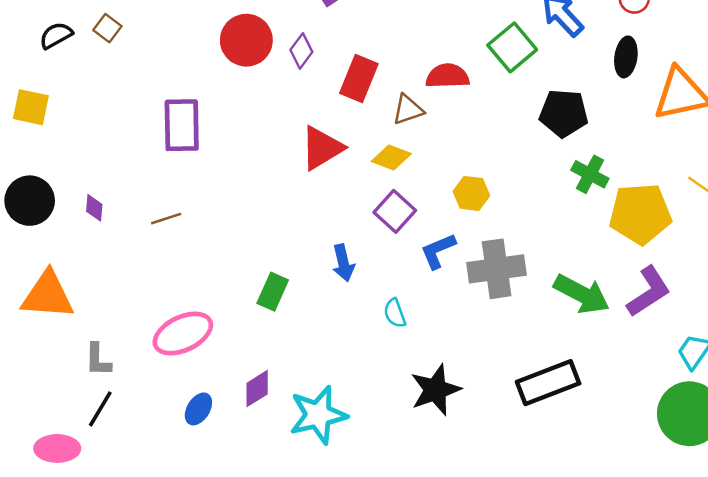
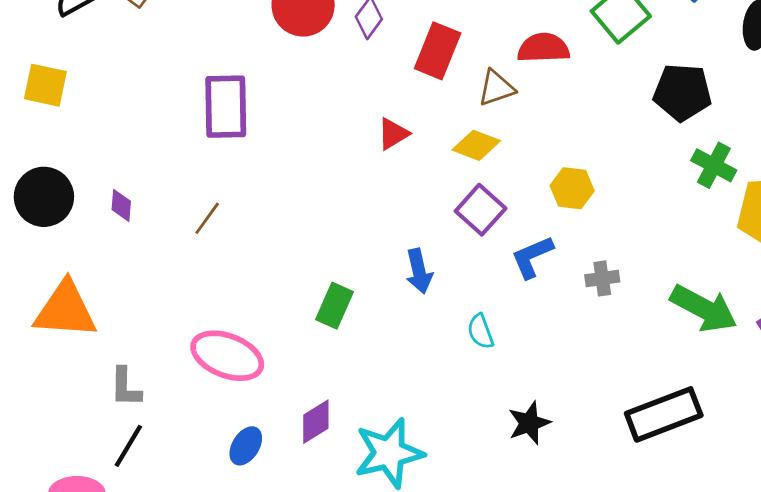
red triangle: (322, 148) -> (393, 134), size x0.6
brown line: (166, 219) -> (207, 218), turned -36
gray cross: (497, 269) -> (602, 278), size x0.5
pink ellipse: (183, 334) -> (227, 356), turned 46
black star: (436, 390) -> (529, 423), size x0.7

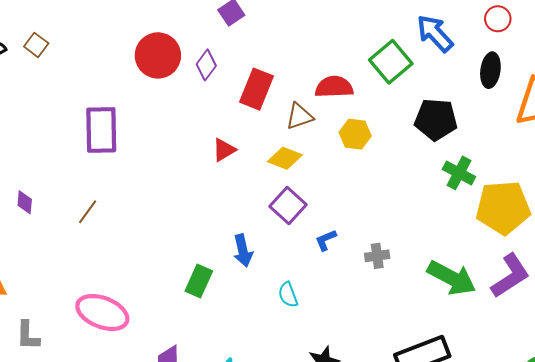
yellow hexagon: (572, 188) -> (355, 134), moved
blue L-shape: (532, 257) -> (326, 240), size x0.7
green rectangle: (335, 306) -> (199, 281), moved

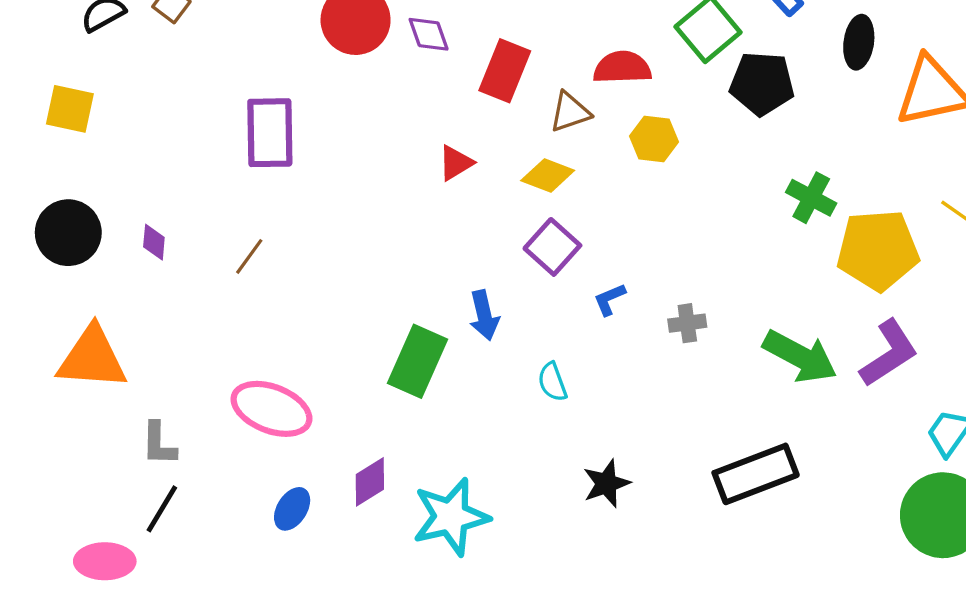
purple diamond: (206, 65) -> (429, 34), turned -56
black pentagon: (436, 119) -> (762, 83), moved
green rectangle: (199, 281) -> (417, 361), size x1.4

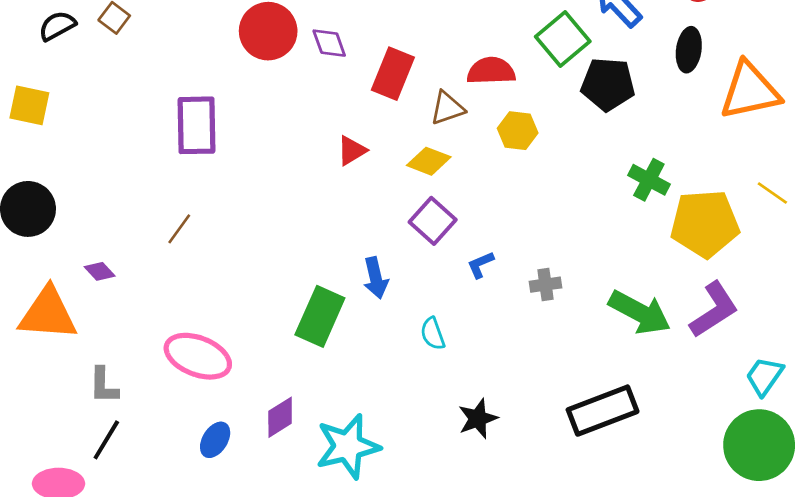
purple diamond: (154, 242) -> (100, 271), moved, turned -48

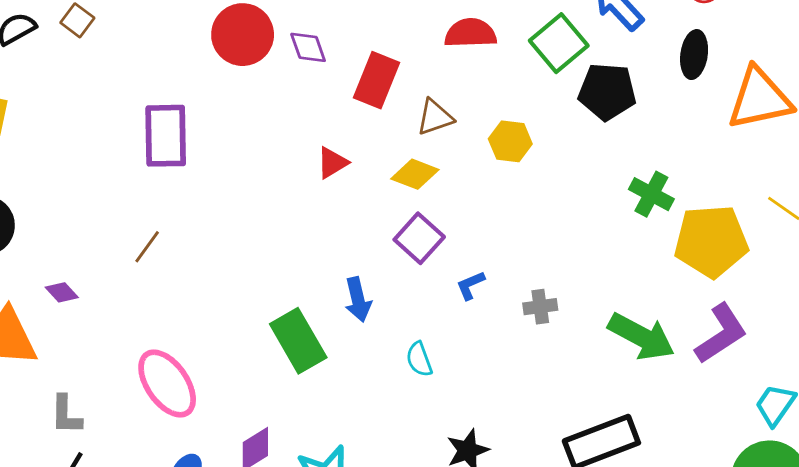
red semicircle: (491, 71) -> (470, 33), moved
green rectangle: (320, 316) -> (298, 341), turned -54
pink ellipse: (198, 356) -> (167, 384), turned 34

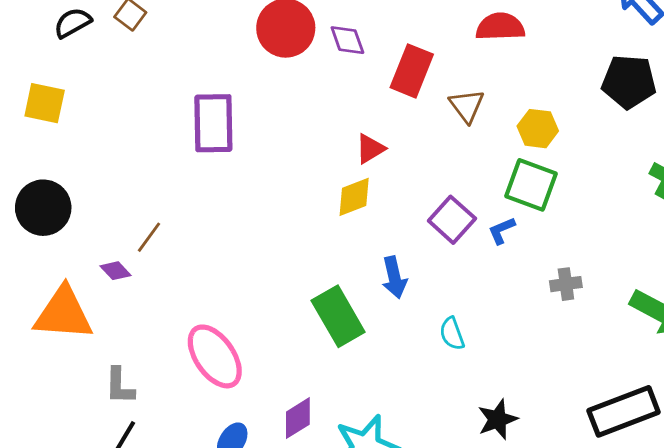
green square: (559, 43) -> (531, 185), moved, turned -30
brown triangle: (435, 117) -> (467, 106), turned -48
yellow diamond: (415, 174) -> (354, 197), moved, turned -42
brown line: (147, 247) -> (149, 237), moved
blue L-shape: (470, 285) -> (502, 230), moved

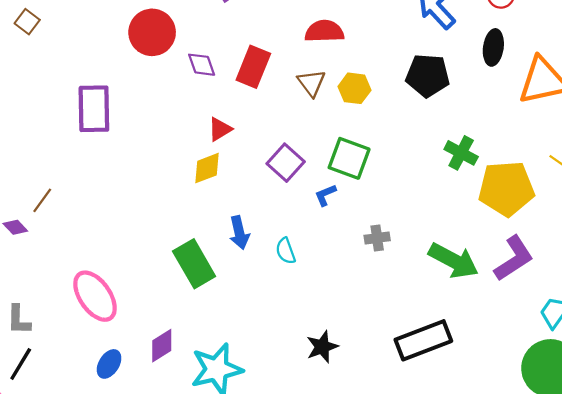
purple diamond: (347, 40) -> (202, 65), moved
brown triangle: (467, 106) -> (311, 83), moved
yellow hexagon: (538, 129) -> (354, 88), moved
purple square: (452, 220) -> (286, 163), moved
cyan semicircle: (452, 334) -> (286, 251), moved

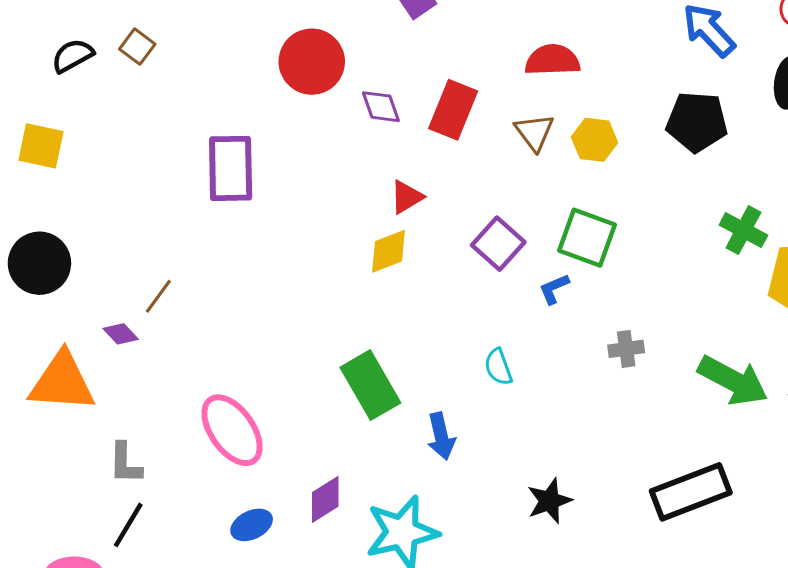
blue arrow: (239, 233) -> (441, 436), moved
blue ellipse: (109, 364) -> (252, 525), turned 32

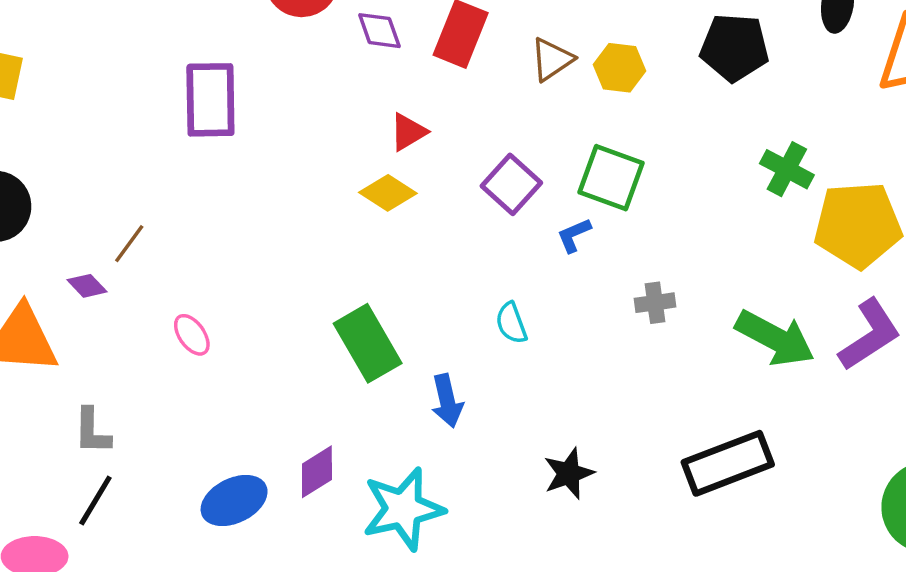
brown triangle: (534, 132) -> (552, 59), turned 33
yellow diamond: (388, 251) -> (388, 193), turned 54
pink ellipse: (232, 430) -> (192, 335), moved, size x0.5
blue ellipse: (252, 525) -> (234, 501), size x1.4

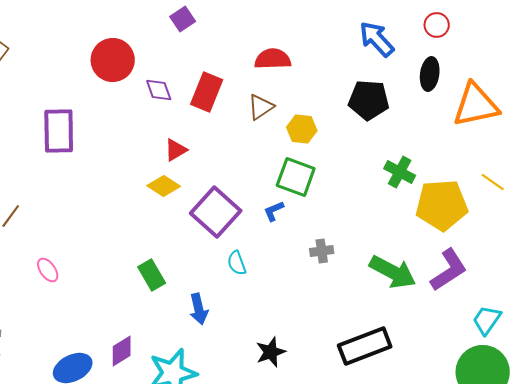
yellow hexagon: (620, 68) -> (302, 129), moved
purple square: (511, 184) -> (216, 212), moved, size x1.4
green rectangle: (368, 343) -> (152, 275), size x0.7

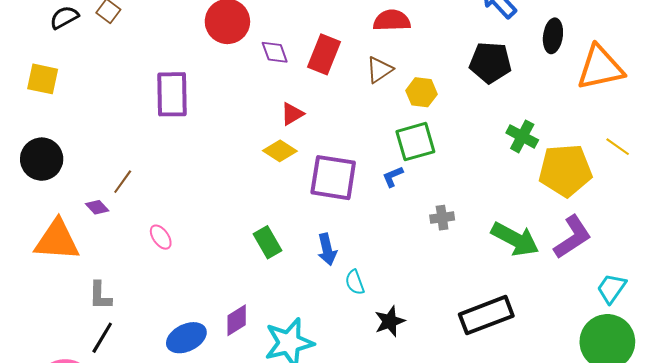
green square: (296, 177) -> (415, 142), turned -36
purple square: (216, 212) -> (333, 178), turned -33
cyan semicircle: (237, 263) -> (355, 282), moved
blue arrow: (199, 309) -> (327, 249), moved

